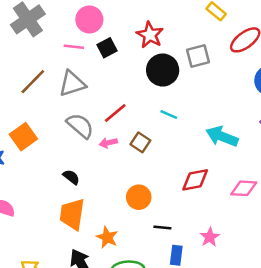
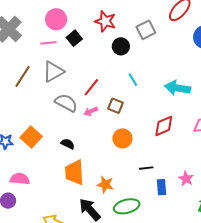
black circle: (163, 70) -> (121, 46), size x0.7
cyan line: (169, 115) -> (133, 80), turned 48
orange square: (23, 137) -> (31, 137), moved
orange circle: (139, 197) -> (122, 138), moved
pink star: (210, 237) -> (186, 179), moved

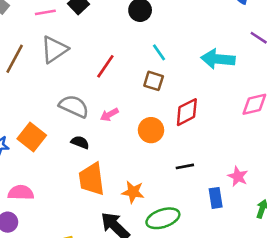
gray semicircle: (66, 103) -> (74, 106), moved
brown square: (115, 106) -> (154, 81), moved
pink arrow: (91, 111) -> (109, 115), moved
red diamond: (164, 126) -> (187, 112), moved
blue rectangle: (162, 187) -> (216, 198), moved

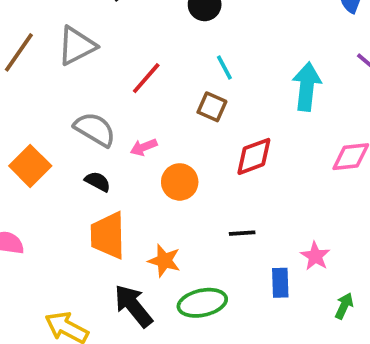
cyan arrow: (218, 59) -> (307, 87), turned 84
orange circle: (151, 130) -> (180, 182), moved

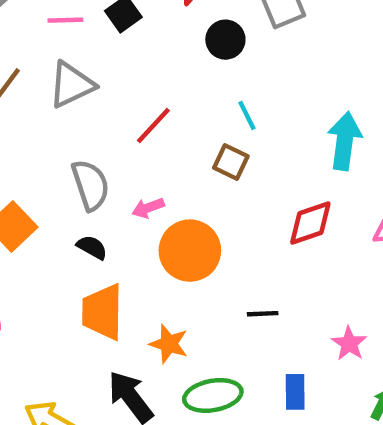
gray semicircle: (95, 129) -> (90, 185), turned 39
red diamond: (254, 156) -> (310, 223), moved
orange circle: (180, 182) -> (190, 251), size x1.4
blue rectangle: (280, 283) -> (295, 392), moved

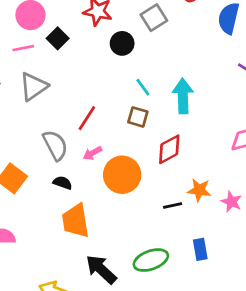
red line: (153, 126) -> (87, 118), moved
cyan arrow: (345, 141) -> (183, 96), moved
red diamond: (310, 223) -> (169, 149), moved
orange star: (169, 344) -> (199, 190), moved
pink star: (349, 344) -> (231, 202), moved

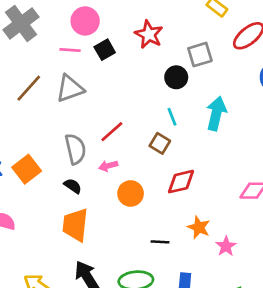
black circle: (122, 43) -> (176, 77), moved
cyan arrow: (183, 96) -> (216, 114), moved
orange circle: (122, 175) -> (131, 193), size x0.7
black line: (173, 205) -> (160, 242), moved

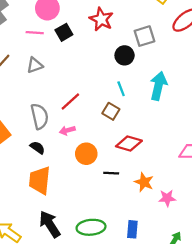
gray triangle: (70, 89) -> (35, 65), size x0.7
red diamond: (181, 182) -> (129, 144), turned 30
black line: (160, 242) -> (111, 173), moved
pink star: (226, 246) -> (167, 198), turned 30

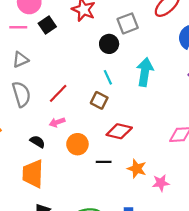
gray semicircle: (40, 116) -> (21, 94), moved
black semicircle: (37, 148) -> (37, 142), moved

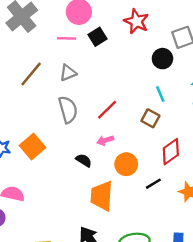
red diamond: (119, 131) -> (171, 152), turned -50
black line: (104, 162) -> (153, 184), turned -32
orange trapezoid: (33, 174) -> (102, 196), moved

